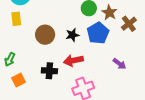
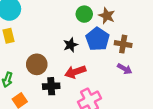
brown cross: (129, 24) -> (123, 44), moved, turned -35
brown circle: (45, 35) -> (37, 64), moved

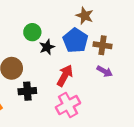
green circle: (84, 14) -> (32, 32), moved
red arrow: (75, 72) -> (65, 76), moved, turned 138

